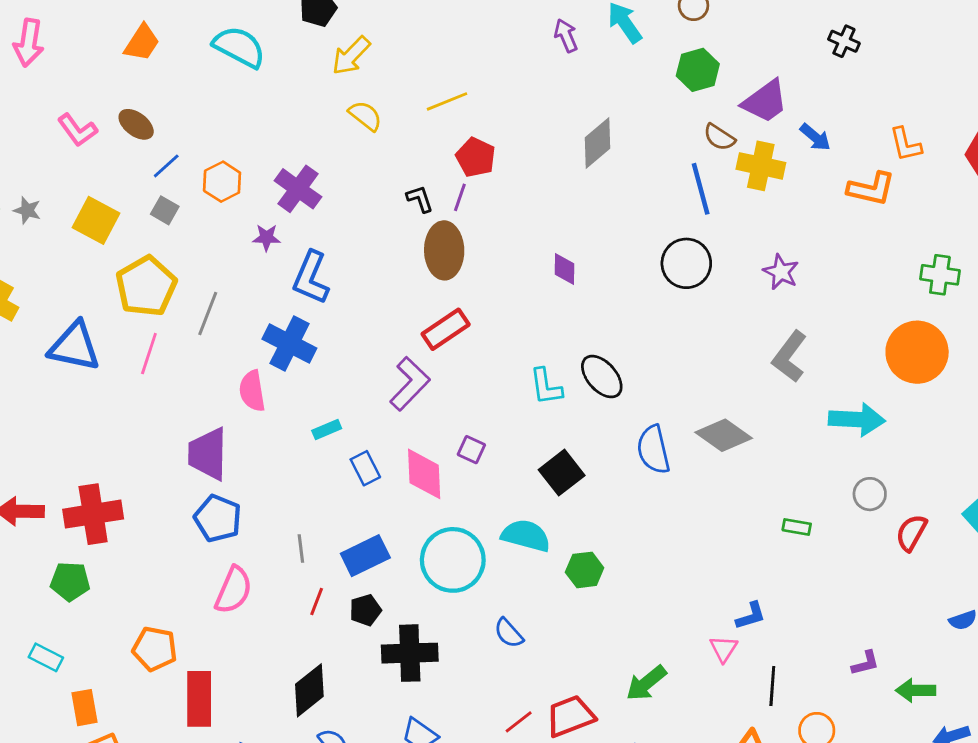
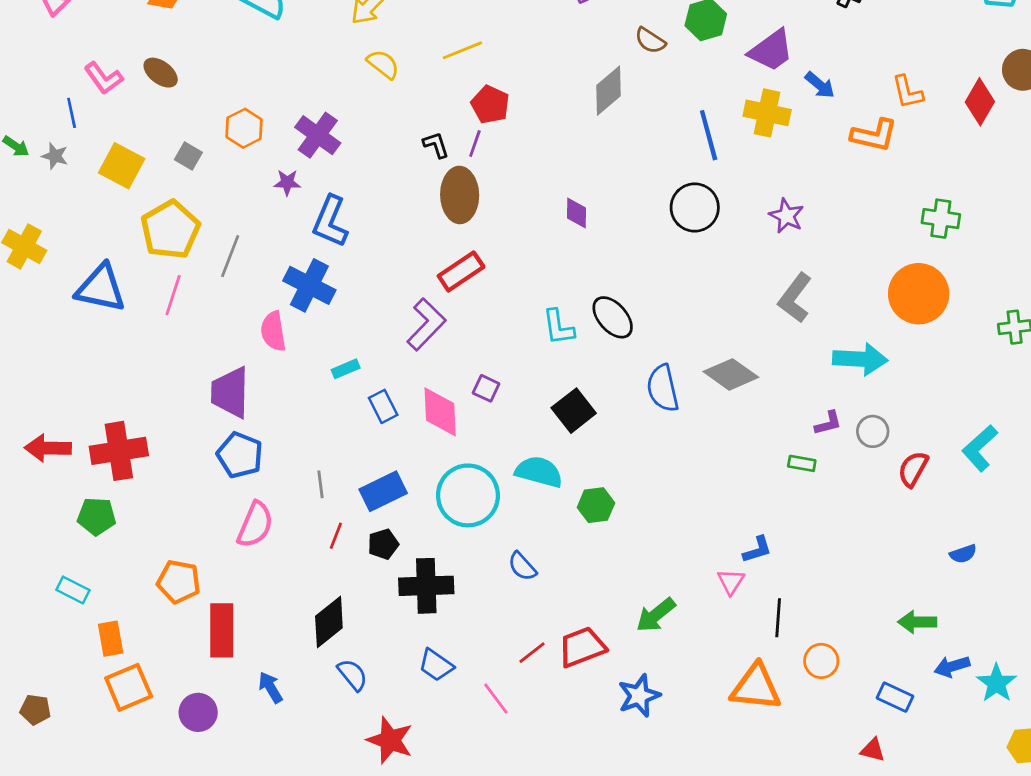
brown semicircle: (719, 137) -> (650, 41), moved
blue line: (166, 166) -> (72, 113), moved, turned -60
purple L-shape: (865, 663) -> (828, 423), moved

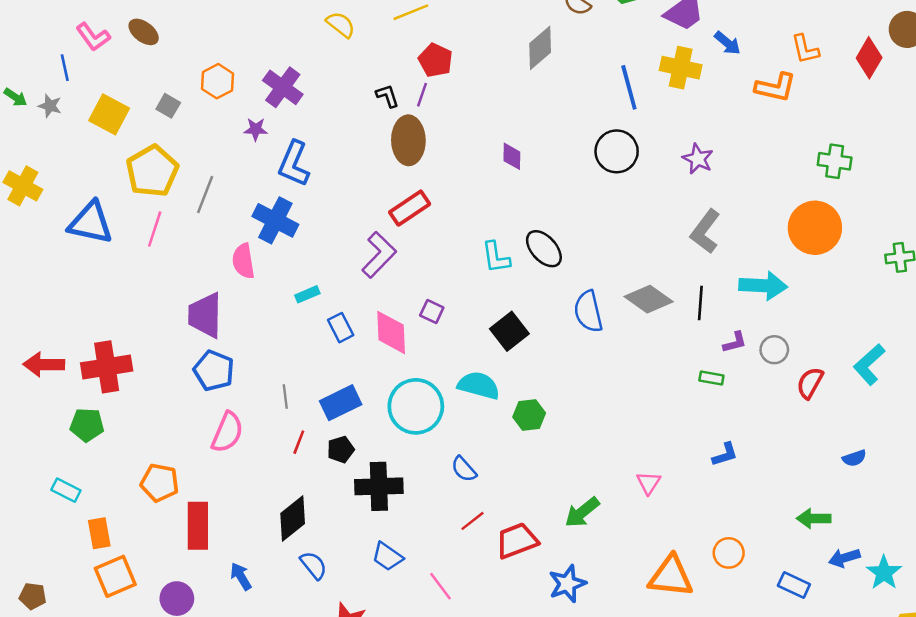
blue L-shape: (757, 550) -> (725, 454), moved
black line: (778, 618) -> (700, 303), moved
red line: (532, 653) -> (472, 521), moved

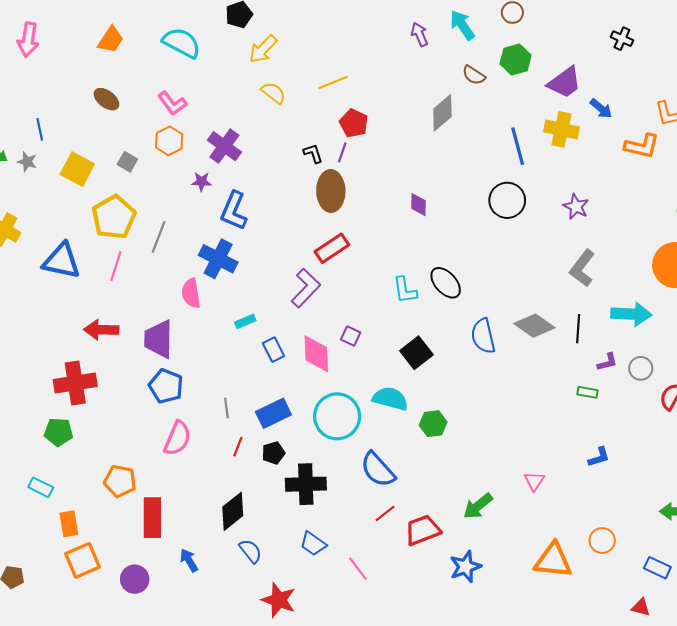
pink L-shape: (93, 37) -> (172, 103), moved
red arrow: (44, 364) -> (101, 330), moved
blue semicircle: (464, 469) -> (378, 470), size x1.6

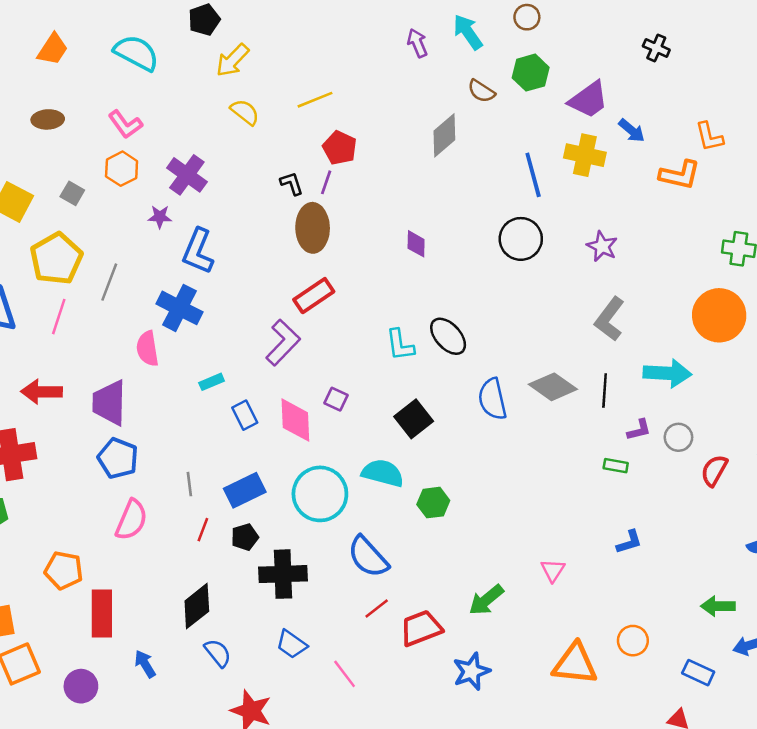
brown ellipse: (106, 99) -> (48, 119), turned -40

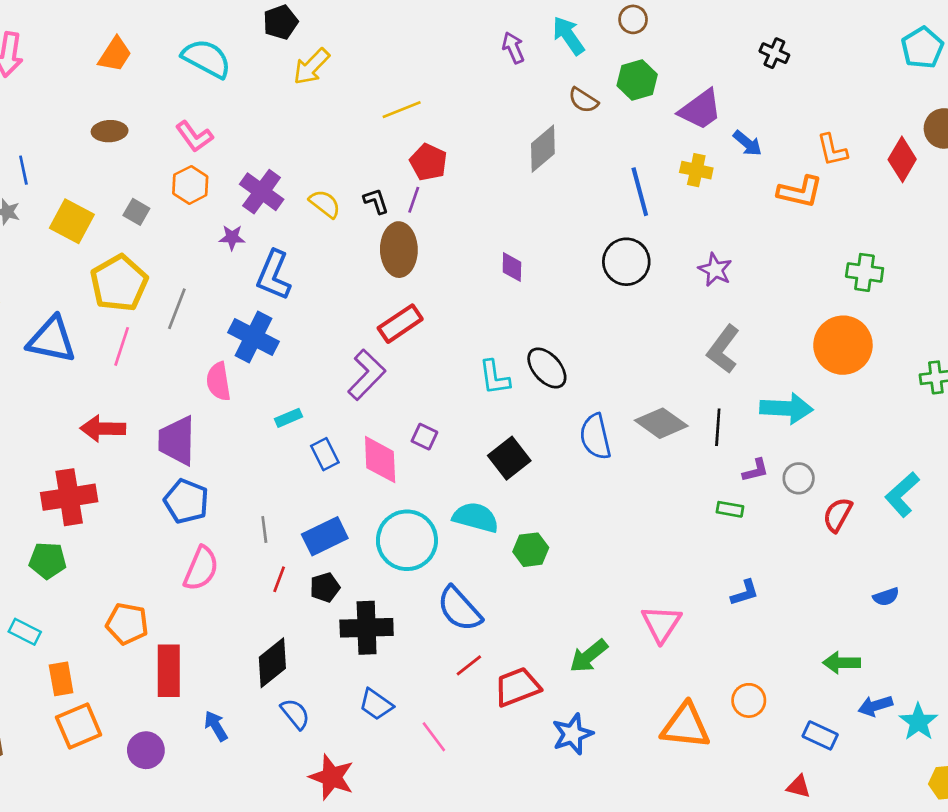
yellow semicircle: (245, 112) -> (325, 204), moved
yellow cross: (585, 155) -> (696, 170), size x0.7
pink triangle: (553, 570) -> (661, 624), size x1.5

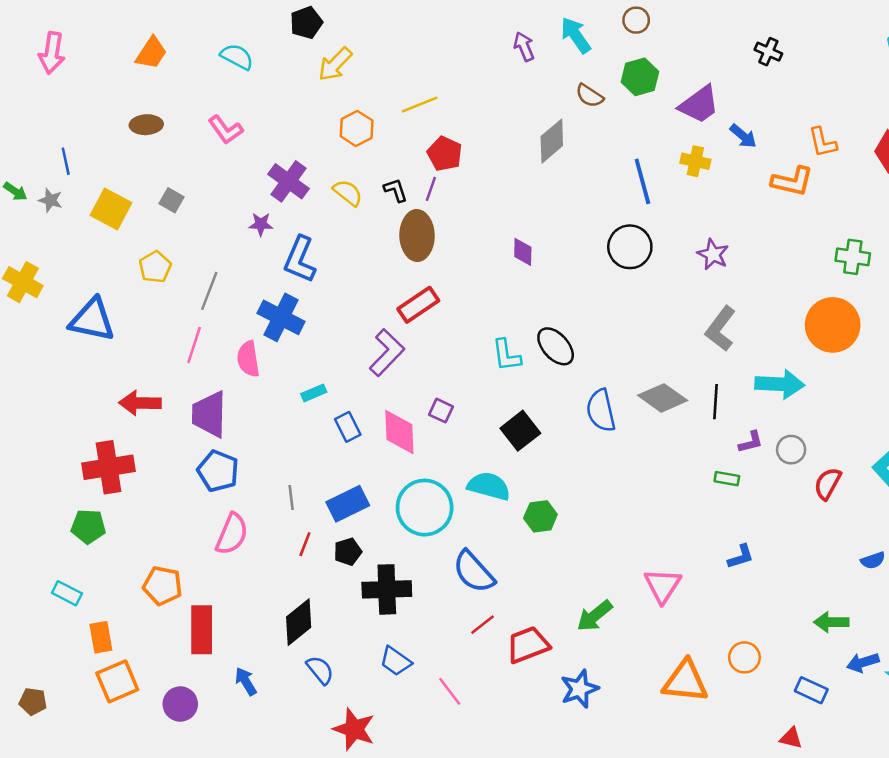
cyan semicircle: (206, 58) -> (237, 57), size x0.7
orange hexagon: (190, 185) -> (357, 128), moved
yellow pentagon: (119, 283) -> (155, 267), size x0.6
pink line: (122, 346) -> (194, 345), moved

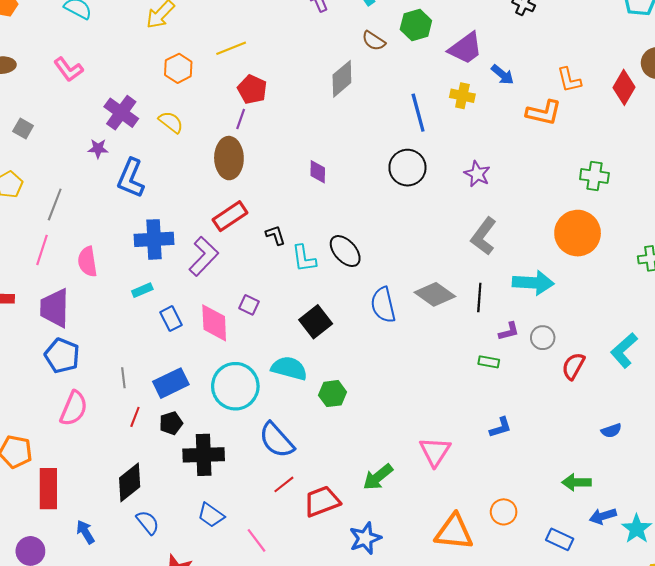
black L-shape: (396, 190) -> (275, 235), moved
blue cross: (281, 317) -> (154, 239), moved, turned -30

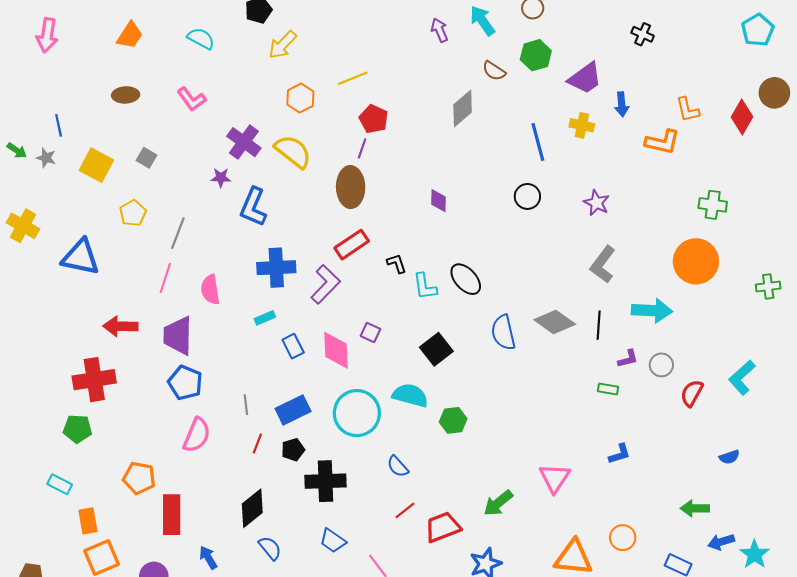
blue arrow: (503, 75) -> (622, 104), turned 45
yellow semicircle: (171, 122) -> (293, 151), size x1.5
black circle: (407, 168) -> (527, 196), size x0.7
blue semicircle: (277, 440) -> (398, 466), size x0.6

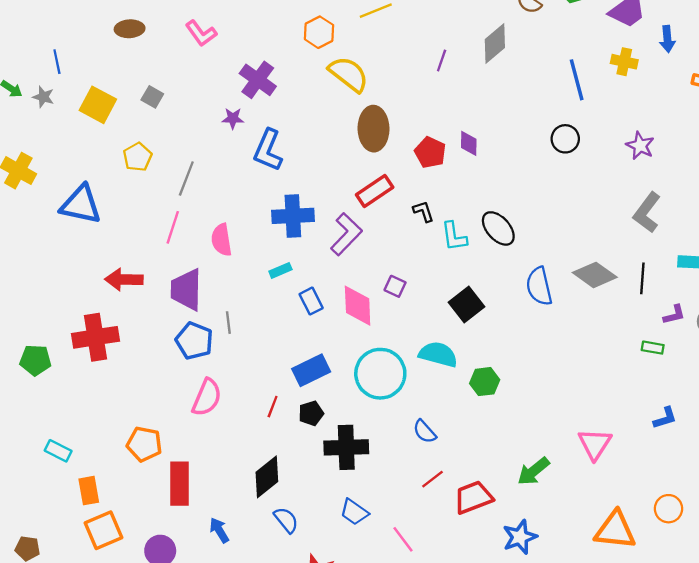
red pentagon: (374, 119) -> (430, 152), moved
purple line: (362, 148) -> (442, 61), moved
yellow semicircle: (293, 151) -> (349, 74), moved
gray line: (246, 405) -> (228, 323), moved
green pentagon: (77, 429) -> (35, 360), moved

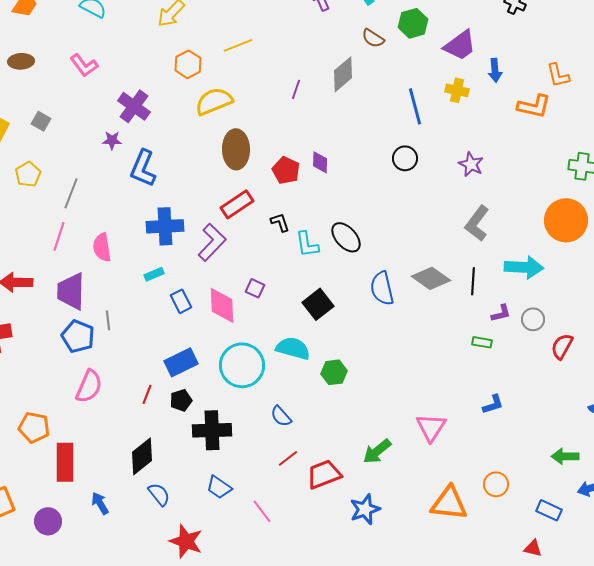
yellow semicircle: (349, 74) -> (214, 101), turned -60

